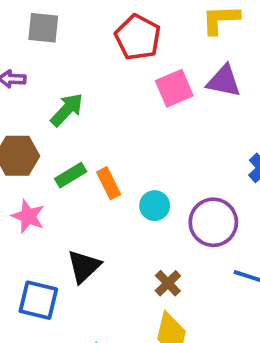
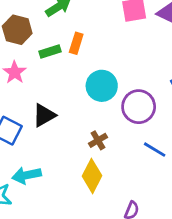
orange rectangle: (109, 183) -> (76, 43), moved, turned 30
cyan circle: (155, 206) -> (102, 86), size x1.5

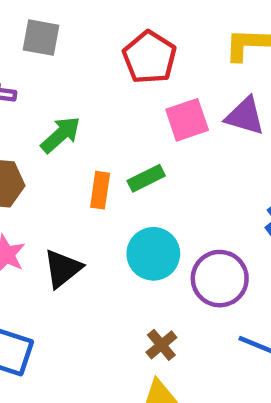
green rectangle: (50, 52) -> (146, 178), moved
black triangle: (44, 115) -> (63, 269), moved

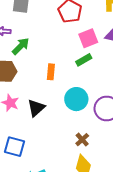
green arrow: (61, 135) -> (21, 46), moved
green rectangle: (146, 178) -> (84, 60), moved

